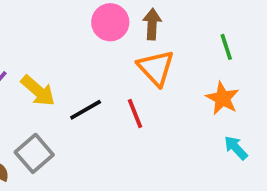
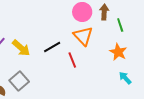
pink circle: (110, 22) -> (82, 12), moved
brown arrow: (152, 24) -> (104, 12), moved
black line: (86, 110) -> (52, 47), moved

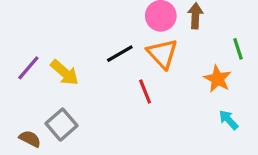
green line: (120, 25) -> (238, 49), moved
black line: (52, 47) -> (120, 54), moved

